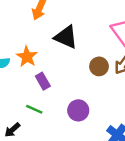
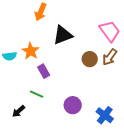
black triangle: (66, 37) -> (63, 35), turned -45
purple circle: (78, 110) -> (73, 105), moved

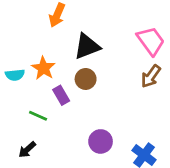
brown circle: (90, 59) -> (86, 79), moved
green line: (37, 94) -> (38, 116), moved

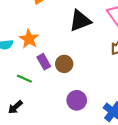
black triangle: (87, 46) -> (80, 21), moved
brown circle: (86, 79) -> (64, 64), moved

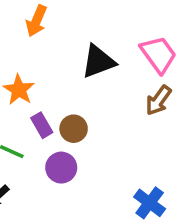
purple circle: (77, 100) -> (61, 168), moved

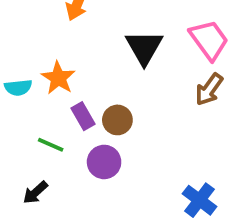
black triangle: (98, 62) -> (144, 47), turned -39

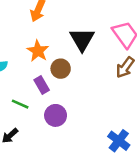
orange star: (58, 78) -> (38, 51), moved
brown circle: (117, 120) -> (61, 69), moved

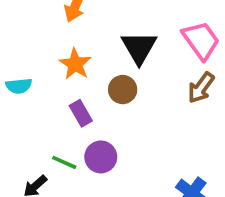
brown circle: (61, 69) -> (123, 90), moved
green line: (20, 104) -> (64, 162), moved

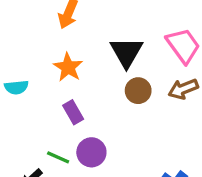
brown arrow: (201, 88) -> (183, 89), turned 32
brown circle: (123, 90) -> (138, 91), moved

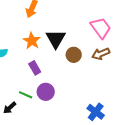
black triangle: (126, 52) -> (56, 39), moved

